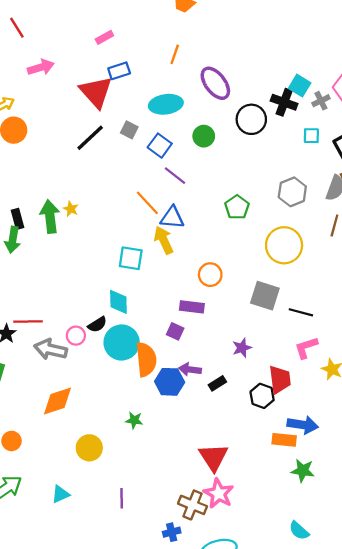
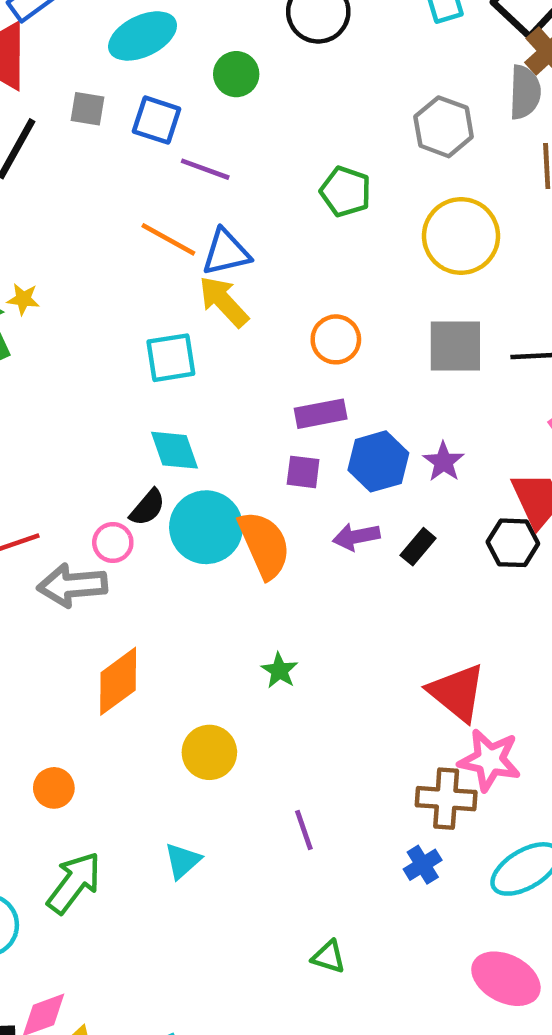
blue hexagon: (170, 382) -> (378, 461), moved
green star: (134, 420) -> (279, 671), turned -30

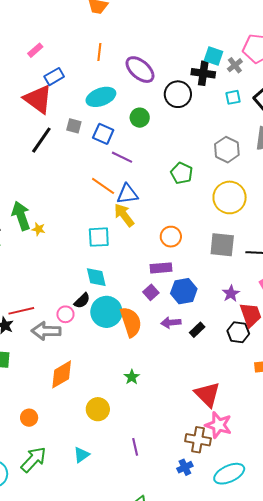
yellow star: (23, 299) -> (39, 229), moved
purple star: (444, 462) -> (231, 293), moved
purple square: (303, 472) -> (151, 292), turned 35

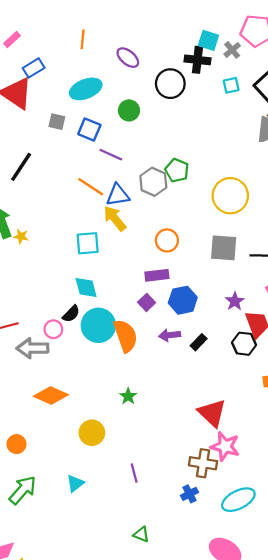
purple ellipse: (140, 70) -> (128, 58), size x0.7
black line: (41, 140) -> (21, 167), moved
gray hexagon: (227, 150) -> (153, 182), moved
orange diamond: (62, 374) -> (51, 396), turned 56

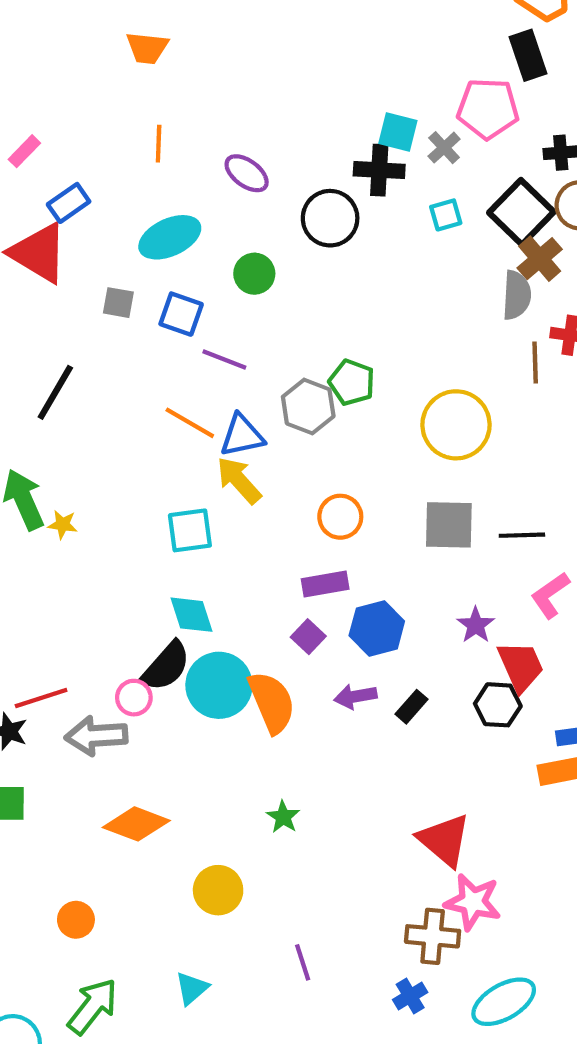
black semicircle: (71, 314) -> (166, 666), size x1.5

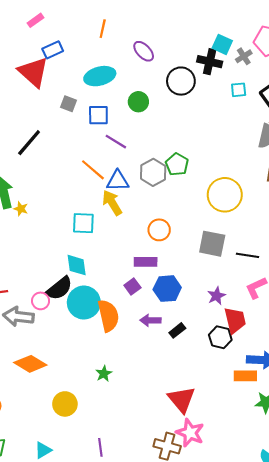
blue square: (181, 314) -> (98, 115), turned -30

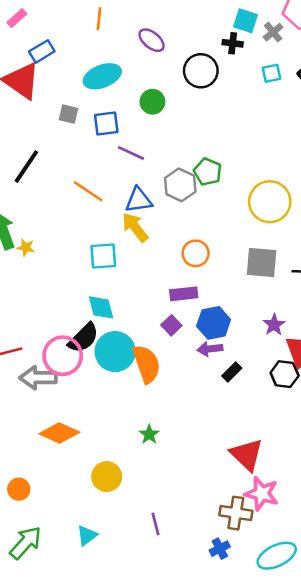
black cross: (210, 62) -> (233, 43), size x0.7
orange line: (93, 170) -> (88, 191), moved
pink circle: (41, 301) -> (63, 356), size x1.8
purple arrow: (150, 320) -> (210, 349), moved

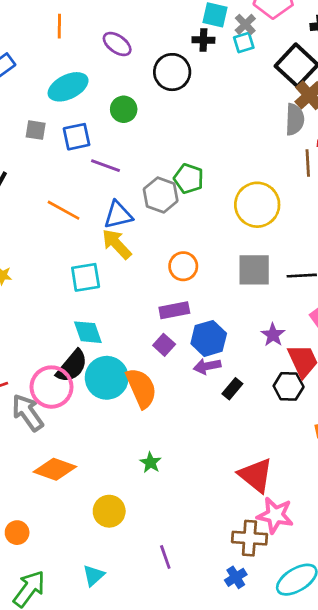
cyan square: (272, 73) -> (244, 43), moved
gray arrow: (38, 378) -> (28, 412), turned 60

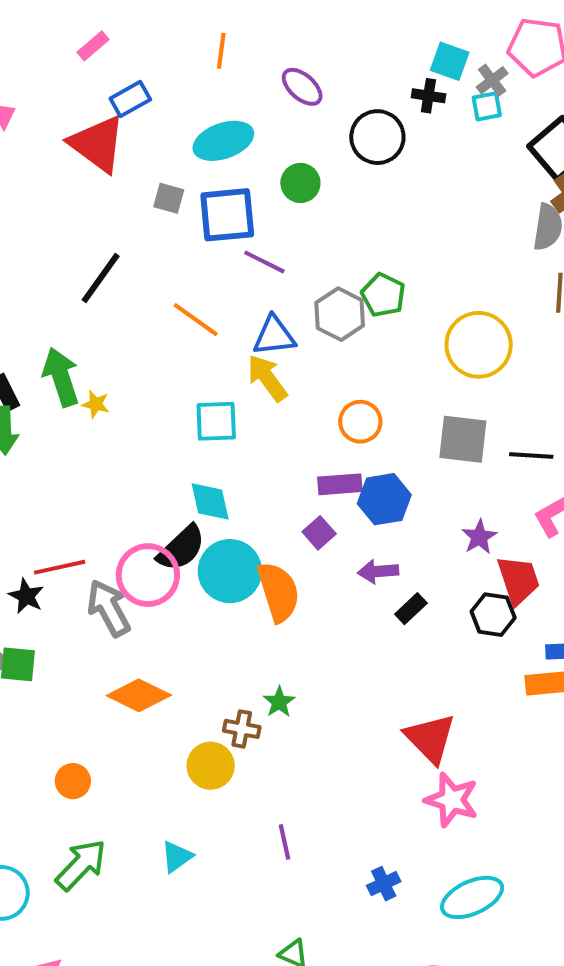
blue square: (77, 137) -> (227, 215), size x1.4
blue hexagon: (209, 338) -> (384, 499), moved
brown cross: (249, 538) -> (242, 729), moved, size x0.7

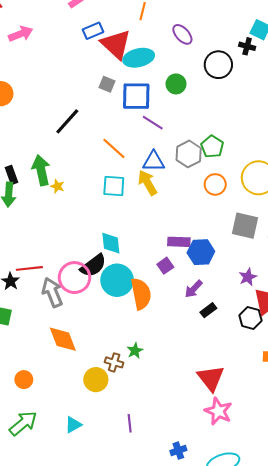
red triangle: (97, 144) -> (116, 44), moved
cyan square: (216, 421) -> (114, 186), moved
orange circle: (360, 422) -> (215, 184), moved
purple arrow: (378, 571) -> (194, 289), turned -48
orange diamond: (139, 695) -> (63, 339), turned 36

